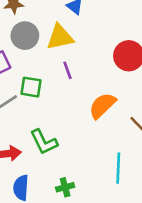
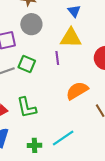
yellow triangle: (60, 37) -> (71, 38), moved
cyan line: (118, 168) -> (63, 138), moved, turned 40

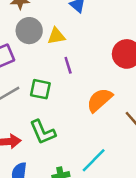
yellow triangle: (71, 38) -> (56, 36), moved, size x0.7
green square: (27, 64) -> (40, 89), moved

